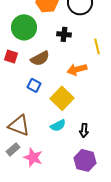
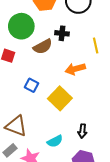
brown semicircle: (40, 58) -> (43, 47), moved
cyan semicircle: (58, 125) -> (55, 141), moved

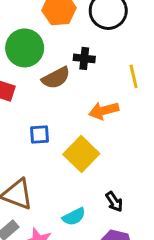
blue square: (31, 85) -> (40, 135), turned -32
black arrow: (82, 131) -> (114, 202), turned -40

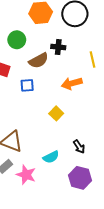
green circle: (25, 48) -> (17, 40), size x0.7
blue square: (40, 135) -> (27, 85), moved
yellow square: (81, 154) -> (56, 113), size x0.6

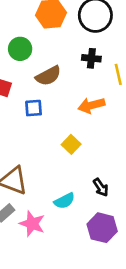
black cross: (58, 47) -> (91, 58), moved

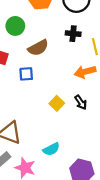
orange arrow: (91, 105) -> (85, 72), moved
black arrow: (101, 187) -> (81, 102), moved

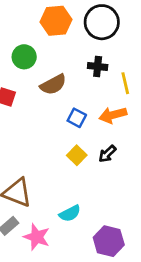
blue square: (26, 74) -> (77, 118), moved, turned 32
black arrow: (81, 102) -> (107, 154), turned 80

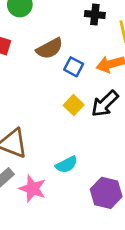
brown semicircle: (53, 85) -> (50, 48), moved
black arrow: (107, 154) -> (105, 104), size x1.5

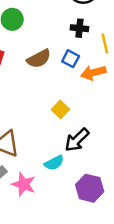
blue square: (74, 67) -> (71, 59), moved
black arrow: (105, 104) -> (77, 140), moved

